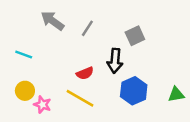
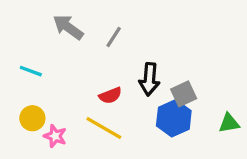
gray square: (135, 36) -> (184, 94), moved

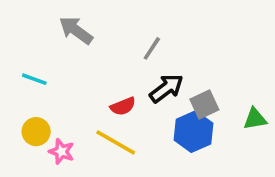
gray line: (114, 37) -> (152, 48), moved
black arrow: (149, 79) -> (166, 88), turned -132
green triangle: (229, 123) -> (255, 119), moved

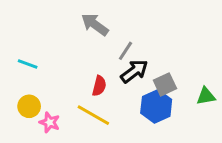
gray arrow: (76, 30) -> (95, 24), moved
gray line: (152, 48) -> (126, 51), moved
red semicircle: (123, 106) -> (99, 86), turned -54

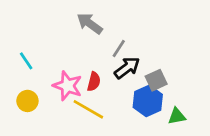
cyan line: (28, 64) -> (26, 61), turned 36
green triangle: (206, 96) -> (177, 116), moved
pink star: (50, 122) -> (68, 86), moved, size x1.5

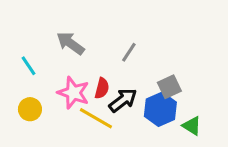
gray arrow: (90, 24) -> (70, 43), moved
black arrow: (127, 68) -> (123, 100), moved
green triangle: (177, 116) -> (192, 126), turned 42

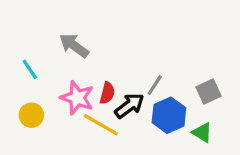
gray line: (129, 52) -> (155, 85), moved
gray square: (169, 87) -> (208, 91), moved

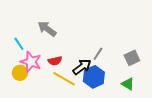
red semicircle: (107, 93) -> (55, 61), moved, turned 64
pink star: (77, 98) -> (31, 62), moved
blue hexagon: (169, 115) -> (94, 77), moved

